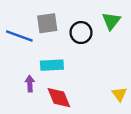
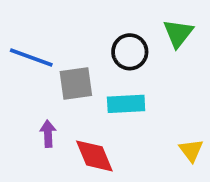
gray square: (47, 23) -> (76, 83), moved
cyan rectangle: (52, 65) -> (126, 104), moved

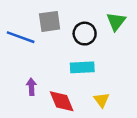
gray square: (76, 83) -> (50, 21), moved
yellow triangle: (191, 150) -> (102, 100), moved

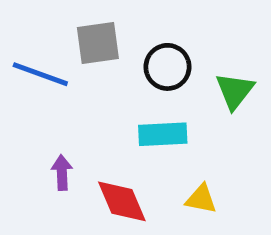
green triangle: (116, 21) -> (235, 91), moved
yellow triangle: (102, 100) -> (201, 199), turned -42

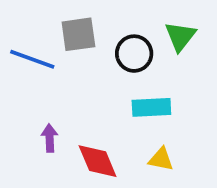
green triangle: (235, 91) -> (180, 36), moved
cyan rectangle: (163, 134) -> (151, 107), moved

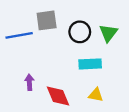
green triangle: (180, 36) -> (108, 33), moved
blue line: (32, 59) -> (19, 35), turned -30

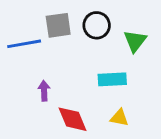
black circle: (80, 32) -> (97, 25), moved
purple arrow: (29, 82) -> (44, 91), moved

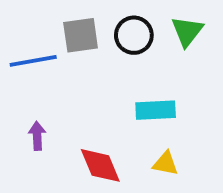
green triangle: (135, 41) -> (187, 31), moved
purple arrow: (44, 91) -> (37, 136), moved

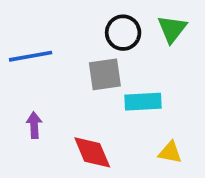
gray square: (81, 35) -> (105, 74), moved
yellow triangle: (165, 163) -> (170, 152), moved

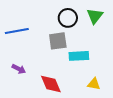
purple arrow: (34, 125) -> (19, 69), turned 120

